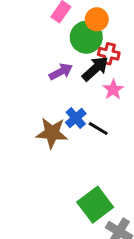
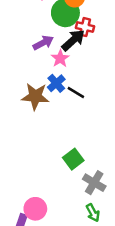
pink star: (113, 90) -> (60, 58), moved
green square: (95, 205) -> (73, 159), size x0.7

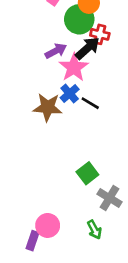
pink star: (60, 58) -> (74, 67), size x1.5
green arrow: (93, 213) -> (94, 230), moved

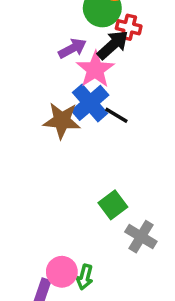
blue cross: (70, 94) -> (90, 103), size x1.5
green arrow: (94, 230) -> (85, 277), moved, turned 42

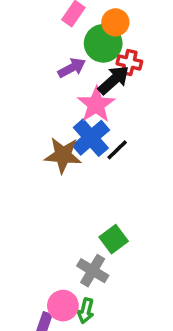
purple arrow: (72, 48) -> (72, 68), moved
black line: (116, 115) -> (117, 150), turned -75
gray cross: (141, 237) -> (93, 271), moved

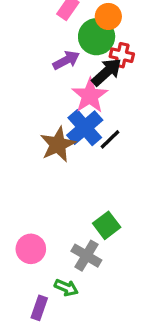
brown star: (63, 155) -> (58, 144), turned -30
pink circle: (63, 306) -> (31, 249), moved
green arrow: (86, 311) -> (66, 288), moved, turned -80

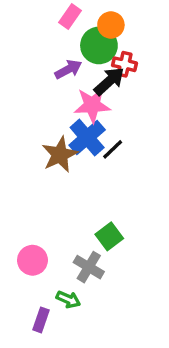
pink star: (90, 96) -> (92, 105), turned 30

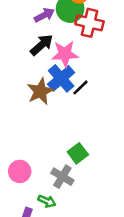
red cross: (125, 64) -> (89, 23), size x1.5
purple arrow: (68, 69) -> (44, 15), moved
black arrow: (109, 81) -> (42, 45), moved

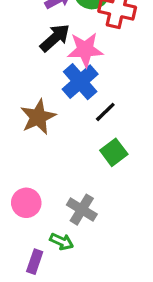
black line: (80, 87) -> (105, 112), moved
brown star: (40, 91) -> (38, 117), moved
green square: (78, 153) -> (114, 152), moved

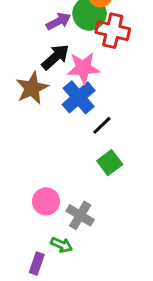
brown star: (38, 117) -> (32, 88), moved
pink circle: (26, 203) -> (46, 201), moved

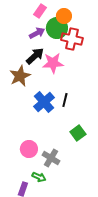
blue cross: (79, 97) -> (44, 102), moved
black line: (102, 125) -> (65, 100), turned -32
green square: (110, 163) -> (78, 133), moved

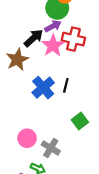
purple arrow: (37, 33) -> (53, 26), moved
red cross: (72, 39) -> (73, 39), moved
pink star: (53, 63) -> (53, 46), turned -30

